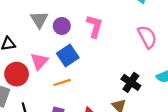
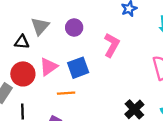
gray triangle: (39, 19) -> (40, 26), moved
purple circle: (62, 26) -> (74, 28), moved

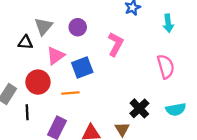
pink triangle: (49, 67) -> (55, 56), moved
red circle: (23, 74) -> (38, 82), moved

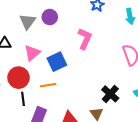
gray triangle: (43, 26) -> (28, 22), moved
purple circle: (78, 27) -> (50, 17), moved
black line: (27, 112) -> (23, 99), moved

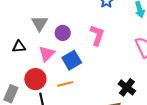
purple circle: (50, 17) -> (63, 33), moved

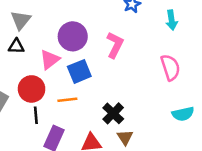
gray triangle: (40, 23) -> (21, 20), moved
purple circle: (63, 33) -> (73, 36), size x1.5
black cross: (127, 87) -> (113, 113), moved

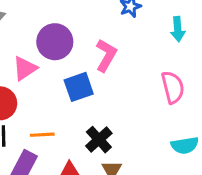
blue square: (79, 71) -> (79, 87), moved
orange line: (67, 100) -> (42, 135), moved

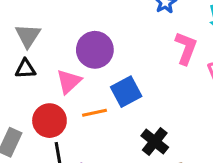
pink L-shape: (106, 55) -> (186, 48), moved
orange line: (42, 135) -> (95, 113), moved

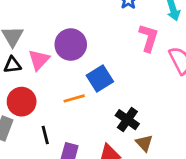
pink triangle: (69, 81) -> (39, 60), moved
red circle: (49, 121) -> (22, 102), moved

